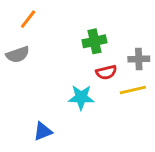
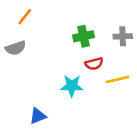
gray cross: (139, 59) -> (123, 36), moved

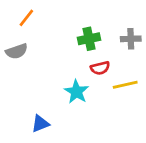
cyan star: (72, 86) -> (76, 92), turned 30

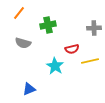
green cross: (89, 39) -> (48, 25), moved
gray semicircle: (17, 51) -> (23, 43), moved, turned 35

